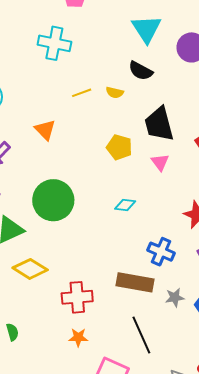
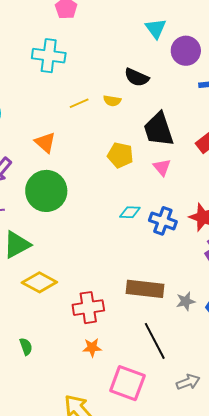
cyan triangle: (146, 29) -> (156, 28), moved, size x0.7
green circle: (53, 200) -> (46, 191), moved
blue cross: (161, 252) -> (163, 221), moved

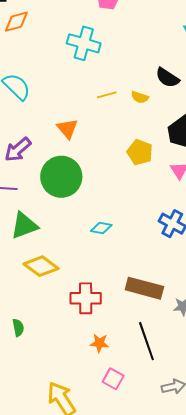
cyan diamond: (130, 212) -> (101, 228), moved
orange star: (92, 348) -> (99, 343), moved
pink square: (127, 383) -> (113, 379), size x0.6

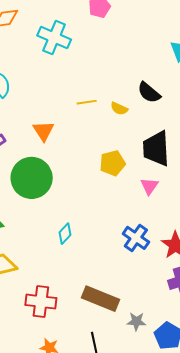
cyan cross: (84, 43) -> (54, 37), moved
yellow pentagon: (140, 152) -> (112, 163), turned 30
cyan diamond: (101, 228) -> (65, 234), turned -65

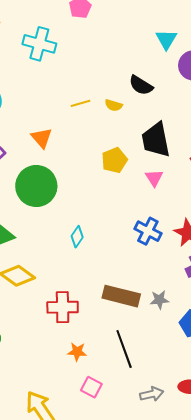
gray star: (136, 321) -> (159, 300), moved

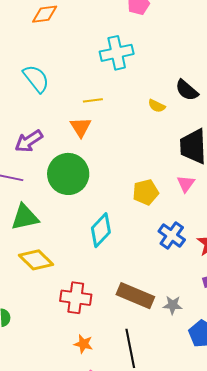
cyan cross: (39, 44) -> (117, 53), moved, turned -36
yellow line: (80, 103) -> (93, 100), moved
yellow pentagon: (114, 160) -> (146, 192), moved
cyan diamond: (77, 237) -> (101, 230), size x1.6

